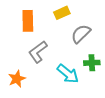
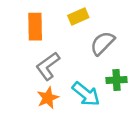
orange star: (17, 79) -> (48, 98), moved

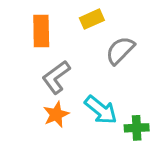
green cross: (116, 80) -> (137, 128), moved

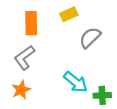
gray L-shape: (56, 77) -> (24, 58), moved
orange star: (56, 114) -> (21, 90), moved

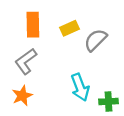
yellow rectangle: (69, 14) -> (69, 28), moved
cyan arrow: (76, 82) -> (80, 87), turned 30

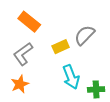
orange rectangle: (33, 25) -> (29, 22), turned -50
yellow rectangle: (69, 28) -> (61, 47), moved

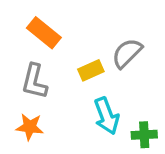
gray L-shape: (23, 54) -> (34, 81), turned -40
orange star: (20, 84) -> (30, 127), turned 30

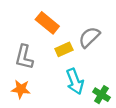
orange rectangle: (44, 33) -> (47, 23), moved
green cross: (144, 135) -> (101, 95), turned 35

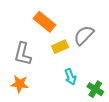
cyan arrow: (75, 81) -> (70, 77), size x0.7

